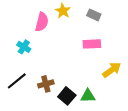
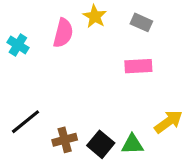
cyan cross: (24, 47) -> (18, 45), moved
yellow arrow: (112, 70) -> (168, 122), moved
brown cross: (46, 84) -> (65, 140), moved

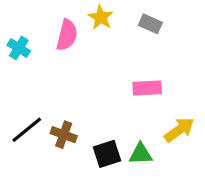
pink rectangle: (138, 66) -> (147, 88), moved
brown cross: (65, 140) -> (64, 135), moved, turned 35
black square: (101, 144) -> (107, 154), turned 32

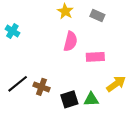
pink semicircle: (67, 35) -> (70, 41), moved

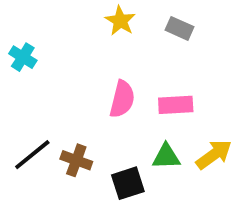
pink semicircle: (70, 41) -> (122, 99), moved
green triangle: (91, 99) -> (166, 156), moved

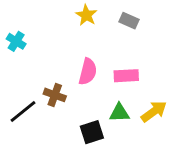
brown cross: (76, 160) -> (55, 95), moved

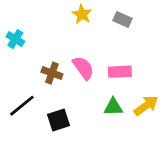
pink semicircle: (88, 72) -> (83, 68), turned -50
brown cross: (55, 95) -> (52, 73), moved
black square: (92, 132) -> (58, 120), moved

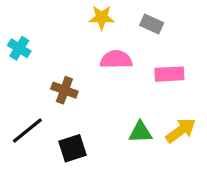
yellow star: (82, 14) -> (102, 18), turned -30
pink semicircle: (83, 68) -> (116, 60), moved, turned -55
pink rectangle: (120, 72) -> (169, 74), moved

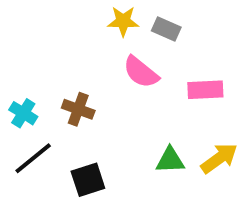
gray rectangle: (152, 24) -> (166, 29), moved
cyan cross: (19, 48) -> (23, 113), moved
pink semicircle: (116, 60) -> (141, 72), turned -140

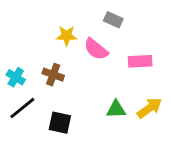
yellow star: (123, 21) -> (67, 36), moved
black square: (88, 180) -> (60, 123), turned 30

